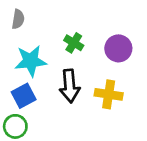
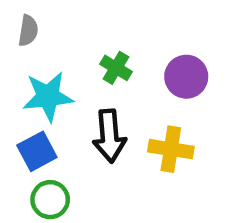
green circle: (15, 126) -> (50, 200), moved

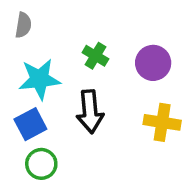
yellow cross: (171, 149) -> (162, 122), moved

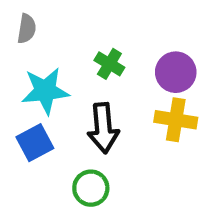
yellow cross: (162, 122) -> (176, 120), moved
green circle: (41, 164) -> (91, 188), moved

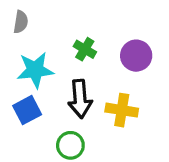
yellow cross: (176, 120) -> (122, 110), moved

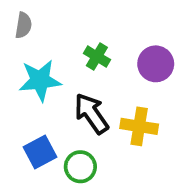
black arrow: (80, 99) -> (91, 113), turned 150
blue square: (27, 110) -> (40, 152), moved

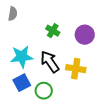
cyan star: (40, 80) -> (22, 57), moved

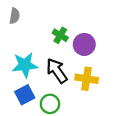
purple circle: (85, 35) -> (84, 44), moved

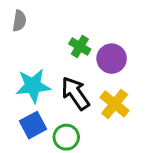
yellow cross: (87, 79) -> (115, 104), turned 30

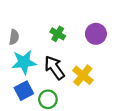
gray semicircle: (19, 21) -> (14, 37), moved
purple circle: (112, 59) -> (96, 34), moved

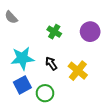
gray semicircle: (14, 37) -> (11, 17), moved, turned 128
black arrow: (54, 68) -> (51, 63), size x0.6

